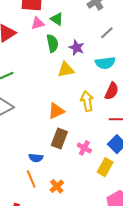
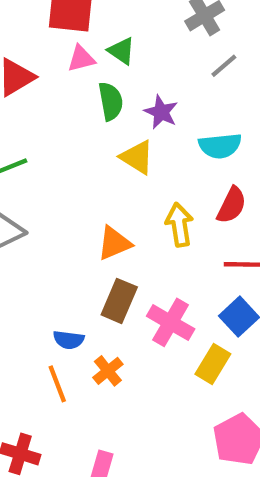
gray line: (107, 33) -> (224, 66), moved
yellow triangle: (66, 70) -> (137, 157), turned 42
pink cross: (84, 148) -> (171, 322), size x1.5
orange cross: (57, 186) -> (108, 371), moved

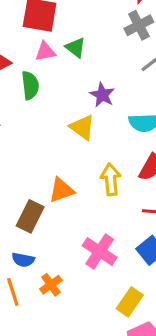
green semicircle: (111, 101) -> (30, 85), moved
brown rectangle: (119, 301) -> (30, 216), moved
yellow rectangle: (213, 364) -> (130, 302), moved

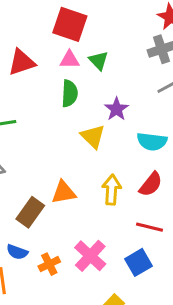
green semicircle: (30, 85) -> (70, 93), moved
orange cross: (51, 285) -> (49, 264), moved

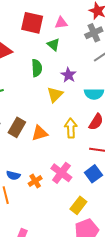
pink triangle: (70, 60) -> (61, 23), moved
yellow triangle: (93, 137) -> (55, 95), turned 36
brown rectangle: (30, 212) -> (17, 127), moved

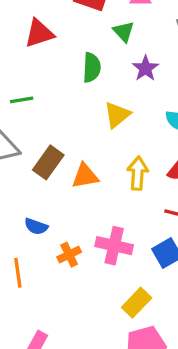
purple star: (68, 75) -> (145, 68), moved
pink cross: (61, 173) -> (114, 246), turned -30
blue semicircle: (13, 175) -> (36, 226), moved

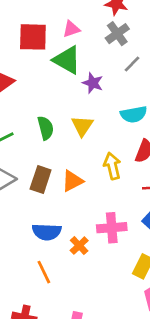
green triangle: (124, 32) -> (67, 60), size x1.6
green semicircle: (92, 68) -> (46, 128), moved
blue semicircle: (36, 226) -> (47, 232), size x1.5

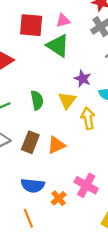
purple star: (93, 83) -> (83, 79), moved
yellow arrow: (112, 166) -> (88, 118), moved
pink cross: (112, 228) -> (86, 185), turned 30

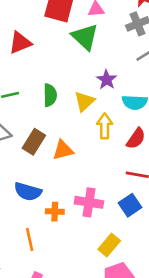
pink cross: (86, 185) -> (89, 202), turned -30
orange cross: (59, 198) -> (55, 212), turned 32
orange line: (28, 218) -> (30, 239), moved

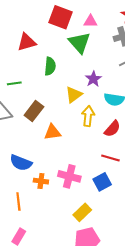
green semicircle: (50, 95) -> (50, 66), moved
brown rectangle: (34, 142) -> (34, 111), moved

